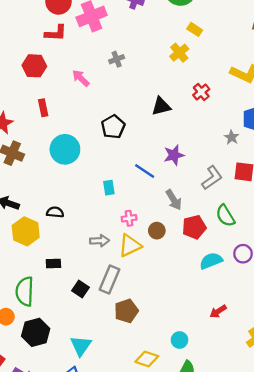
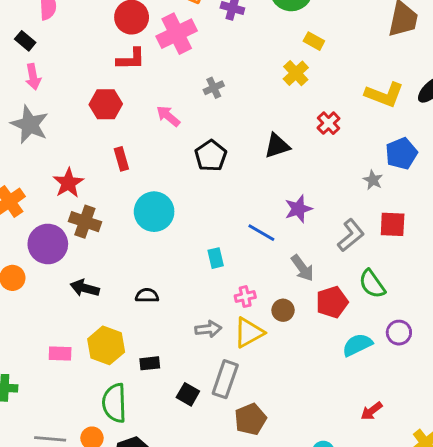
black pentagon: (113, 127) -> (211, 156), moved
yellow hexagon: (26, 231) -> (106, 345), moved

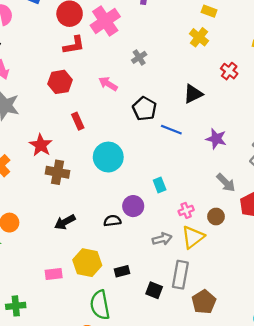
purple star: (298, 209) -> (216, 139), turned -30
blue line: (261, 233) -> (171, 130), moved
purple circle: (48, 244) -> (133, 206), moved, size x0.7
black arrow: (85, 288) -> (65, 222), turned -35

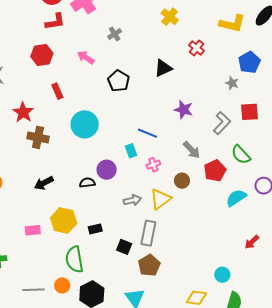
blue line: (171, 130) -> (148, 133), moved
pink cross: (186, 210) -> (153, 165), moved
brown pentagon: (204, 302) -> (149, 265), moved

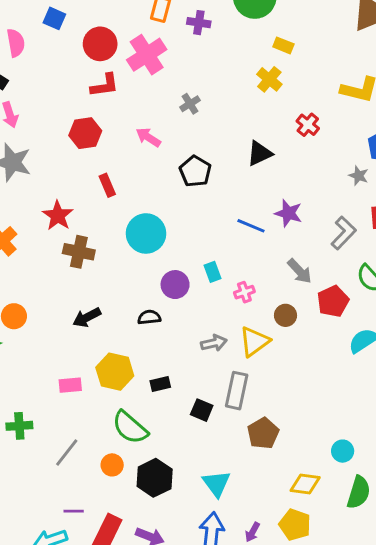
blue line: (148, 133) -> (251, 226), moved
purple circle: (107, 170) -> (175, 285), moved
green semicircle: (74, 259) -> (130, 428), turned -40
brown pentagon: (149, 265) -> (263, 433), moved
gray line: (33, 290) -> (67, 453), moved, turned -50

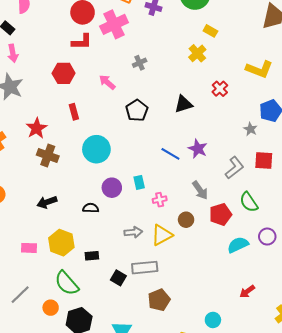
gray rectangle: (237, 391) -> (145, 268), turned 65

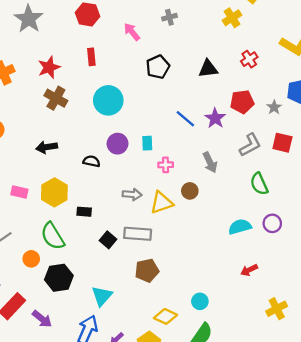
red pentagon: (220, 214) -> (242, 102), moved
red arrow: (247, 291) -> (249, 270), moved

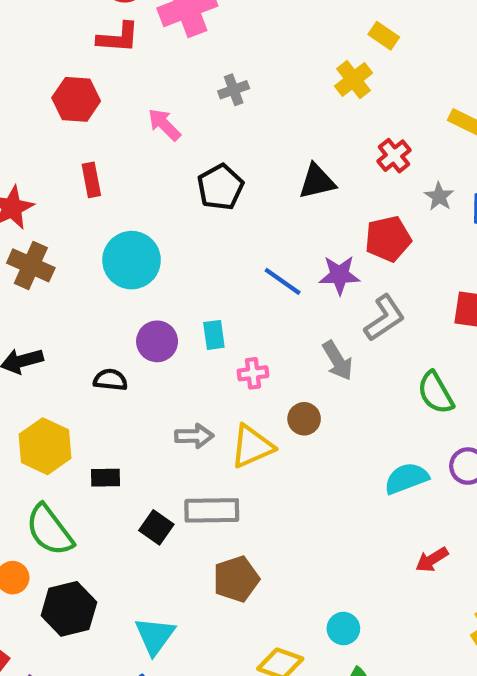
gray star: (274, 107) -> (439, 196), moved
purple star: (215, 118) -> (339, 275), turned -30
gray L-shape: (250, 145) -> (384, 318), moved

